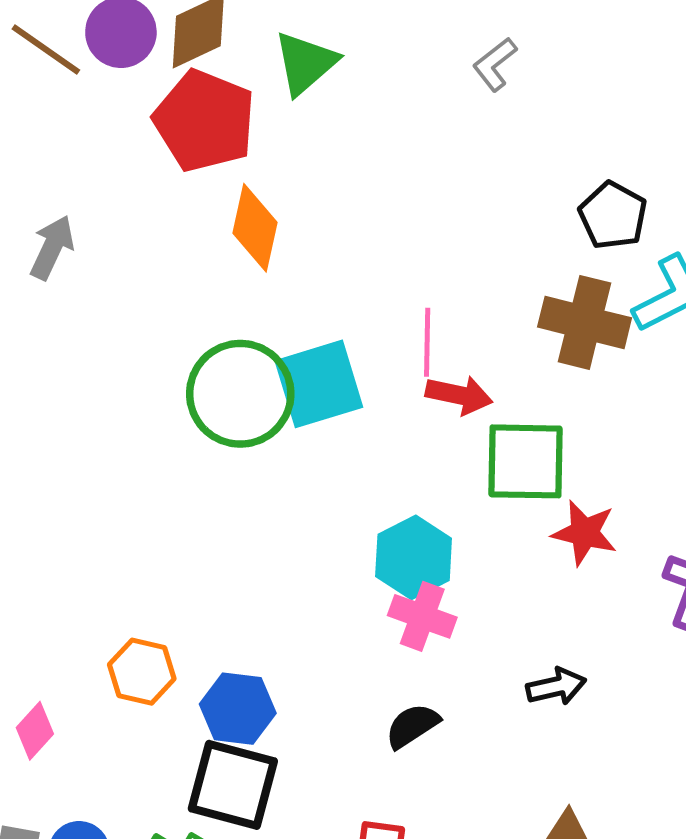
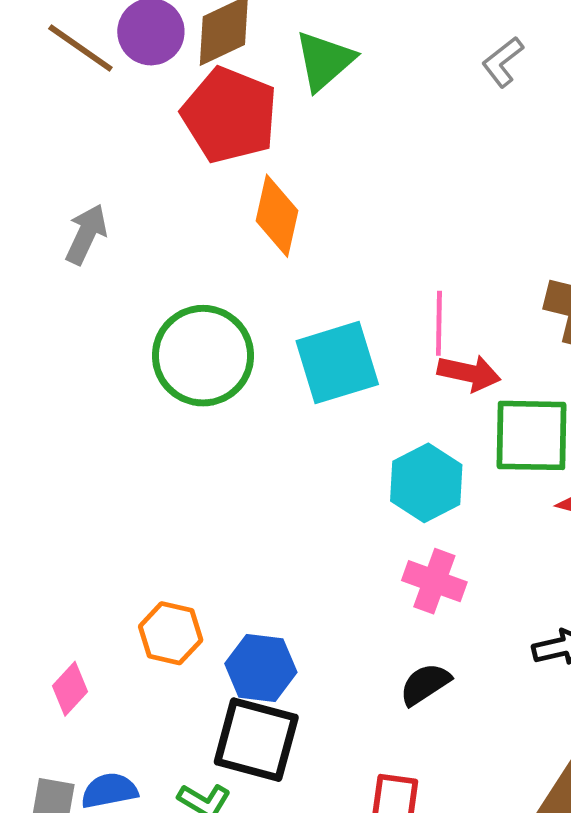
green circle: (240, 394) -> (203, 356), moved
cyan hexagon: (414, 557) -> (426, 483), moved

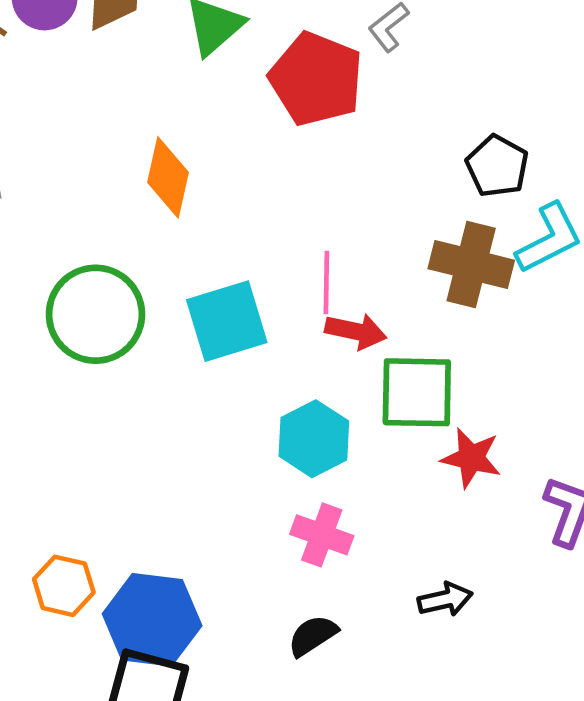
red pentagon: (230, 115) -> (316, 79), moved
blue hexagon: (261, 668) -> (152, 620), size x1.4

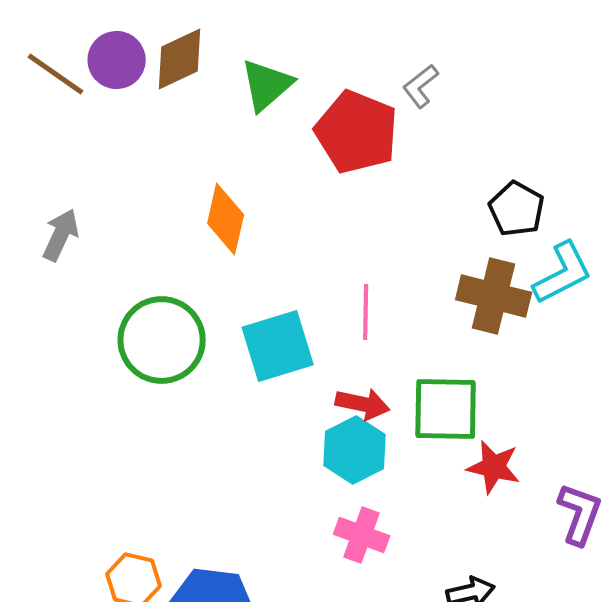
red arrow: (356, 331) -> (363, 404), moved

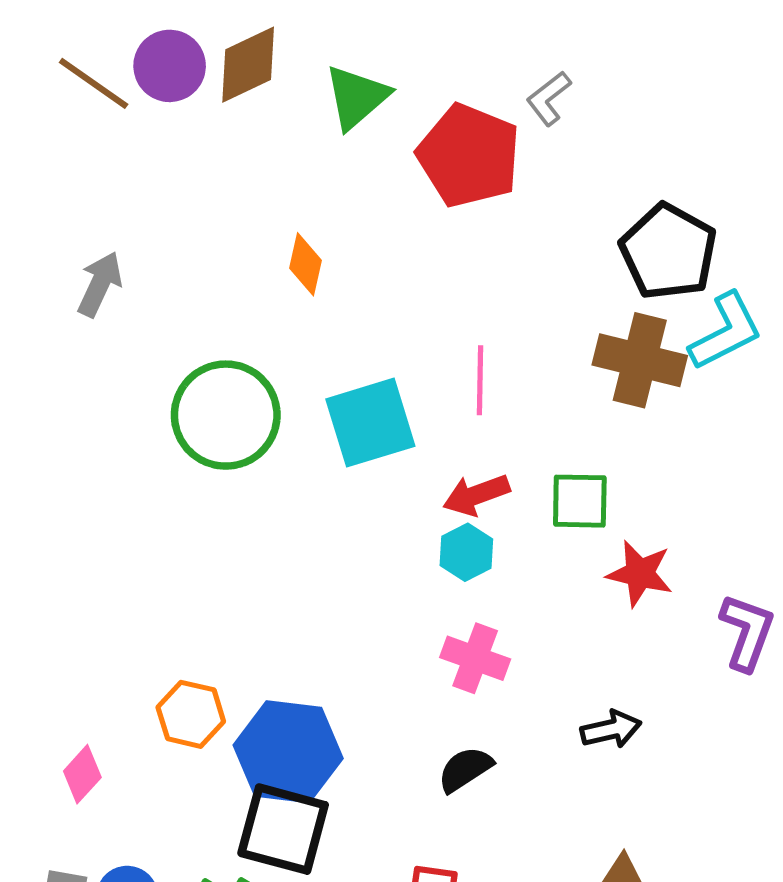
black pentagon: (517, 209) -> (668, 252), size x1.4
orange diamond: (226, 219) -> (306, 264), size x0.7
red arrow: (363, 404) -> (476, 495), turned 148
green square: (446, 409) -> (580, 501), size x0.7
cyan hexagon: (355, 450) -> (466, 552), size x0.7

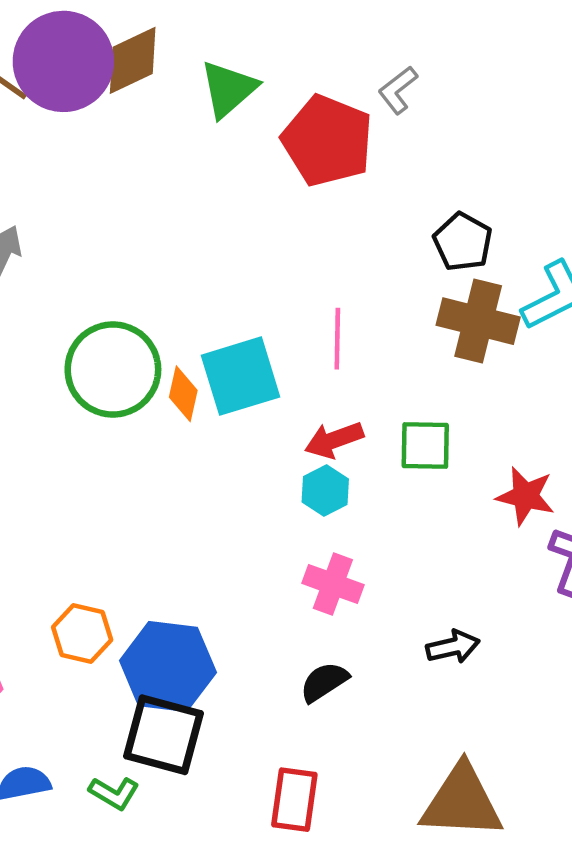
purple circle: (170, 66) -> (63, 61), size x1.6
black pentagon: (668, 252) -> (463, 242), moved, size x0.7
orange diamond: (306, 264) -> (183, 394), moved
red star: (640, 573) -> (525, 496), moved

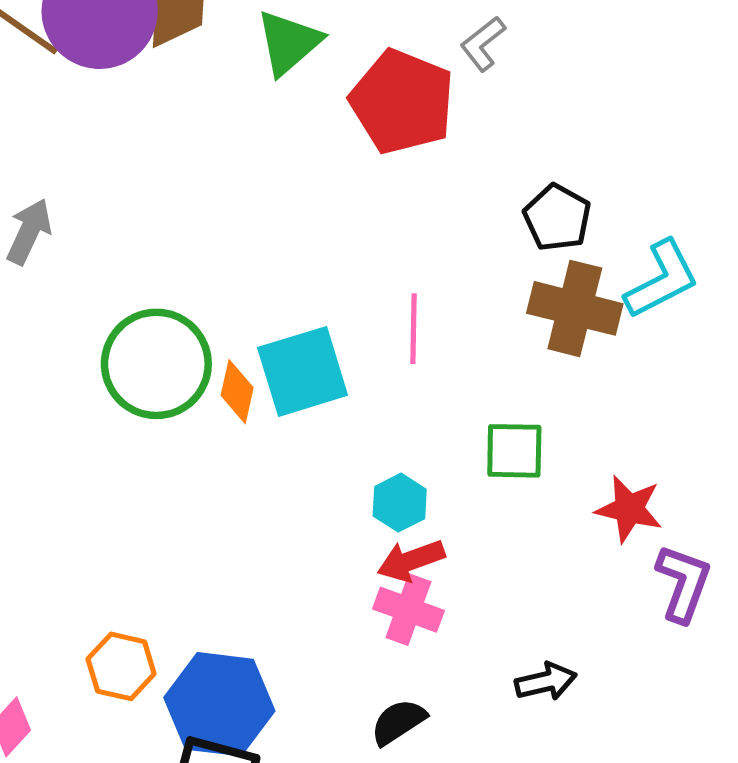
red arrow: (334, 440) -> (411, 561), moved

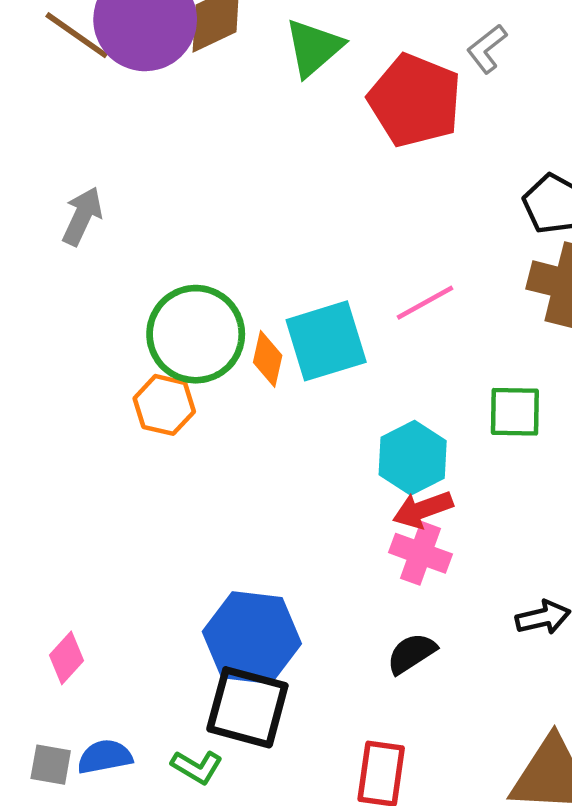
pink line: (413, 329) -> (425, 303), turned 60
cyan hexagon: (400, 503) -> (413, 458), size x1.4
orange hexagon: (121, 666) -> (164, 405), moved

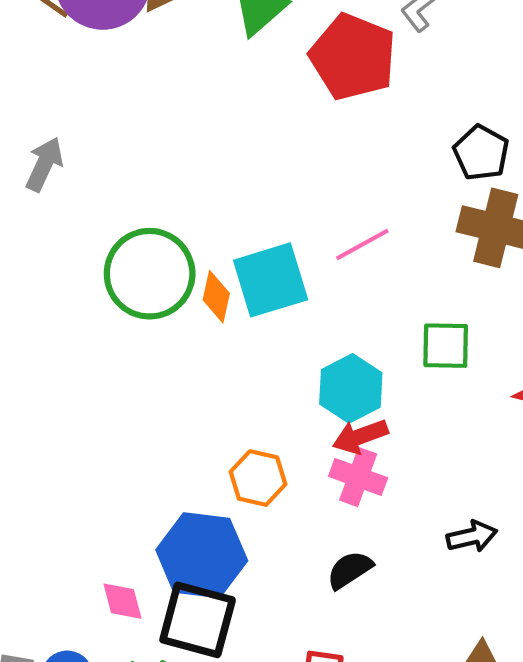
orange hexagon: (164, 405) -> (258, 478), moved
pink diamond: (66, 658) -> (122, 601), moved, turned -57

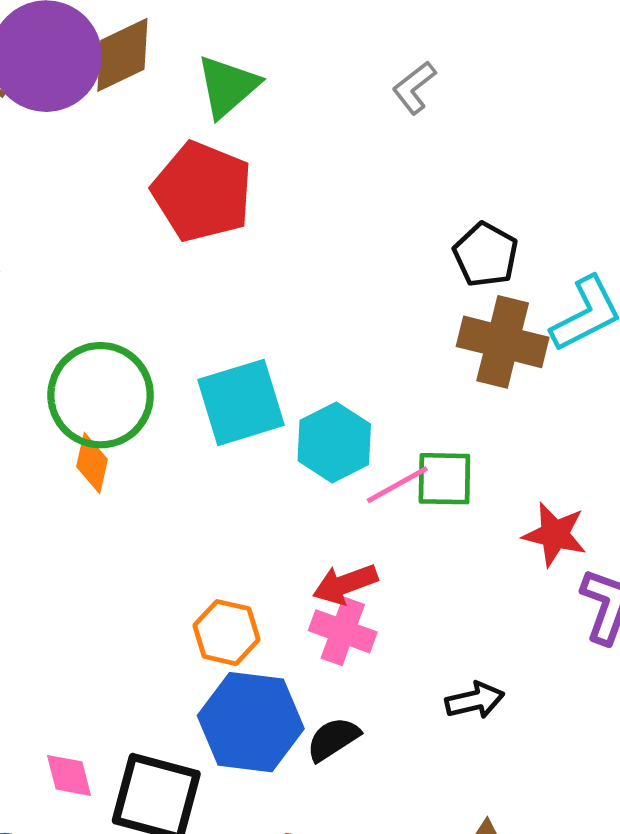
red pentagon: (353, 57) -> (202, 192), moved
pink line: (362, 245) -> (397, 485), moved
orange diamond: (216, 297) -> (92, 463), moved
cyan hexagon: (351, 388) -> (334, 442), moved
blue hexagon: (202, 555) -> (251, 722), moved

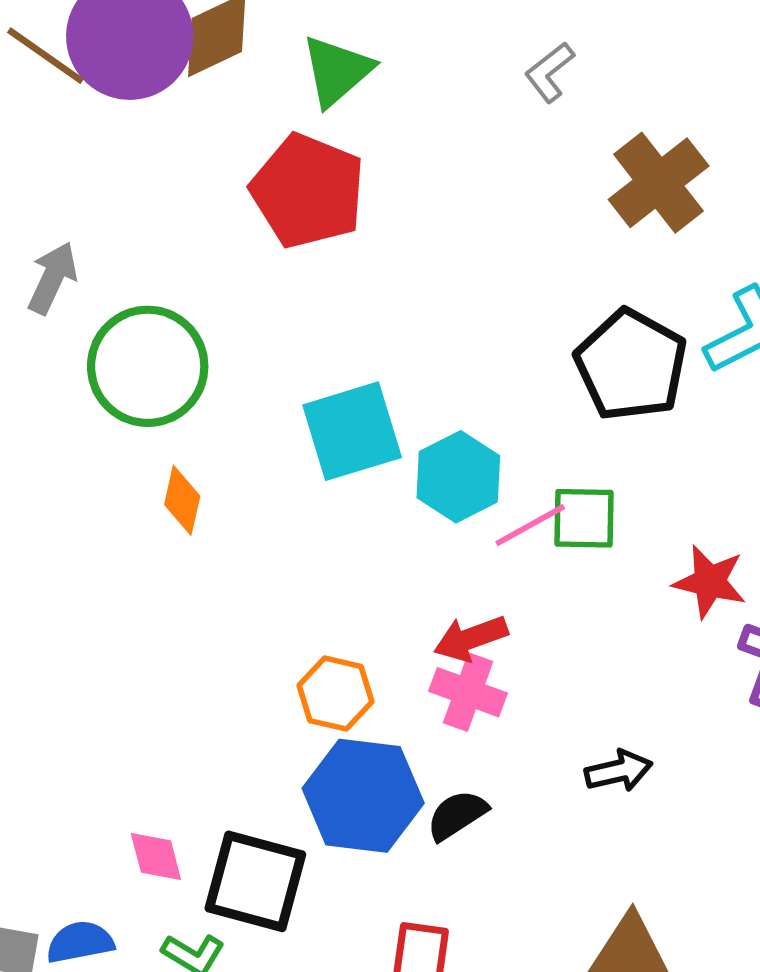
black pentagon: (486, 255) -> (631, 365), moved, size x1.5
brown cross: (503, 342) -> (659, 183), moved, turned 38
green circle: (101, 395) -> (148, 366), moved

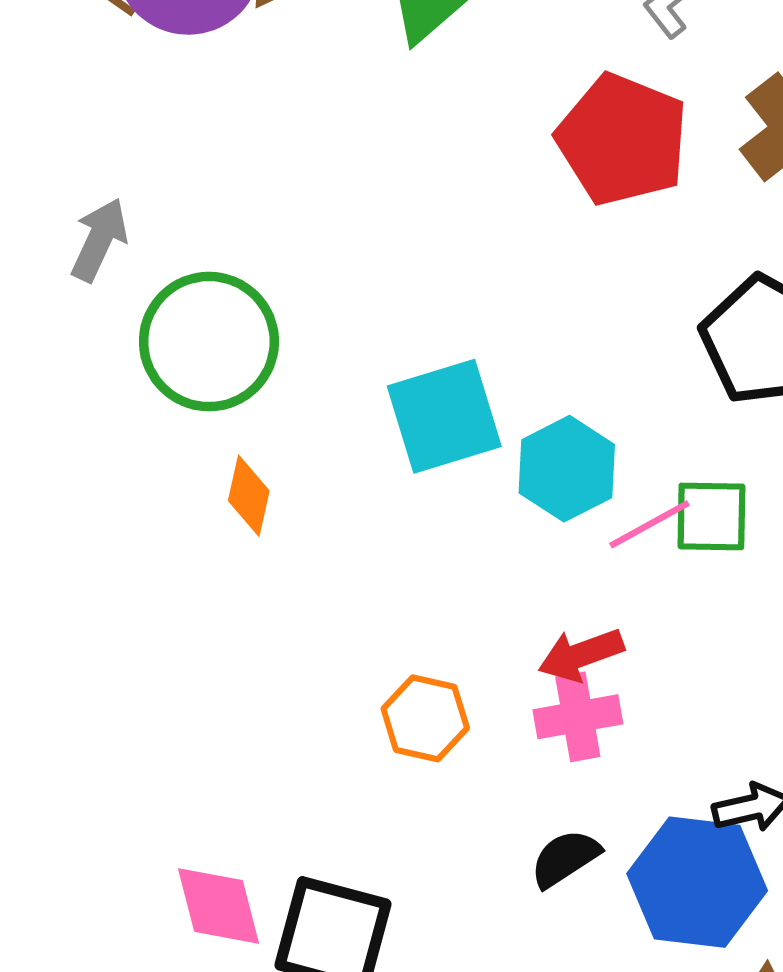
red pentagon: (308, 191) -> (622, 140), moved
pink cross: (468, 692) -> (578, 717), turned -30
blue hexagon: (363, 796) -> (697, 882), moved
pink diamond: (156, 857) -> (219, 906), size x1.4

